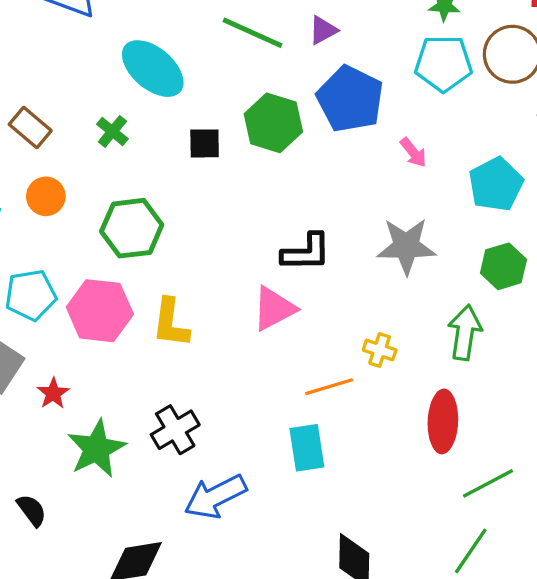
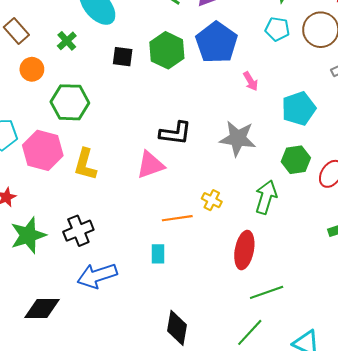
cyan pentagon: (443, 63) -> (277, 29), size x0.7
orange circle: (46, 196) -> (32, 69), moved
cyan rectangle: (307, 448) -> (158, 254), size x0.7

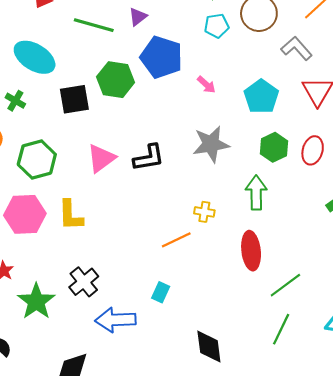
black square: (123, 57) -> (74, 99), size x1.4
pink triangle: (150, 165) -> (101, 158), moved
cyan rectangle: (158, 254) -> (161, 292), moved, turned 42
blue arrow: (97, 276) -> (116, 320), turned 33

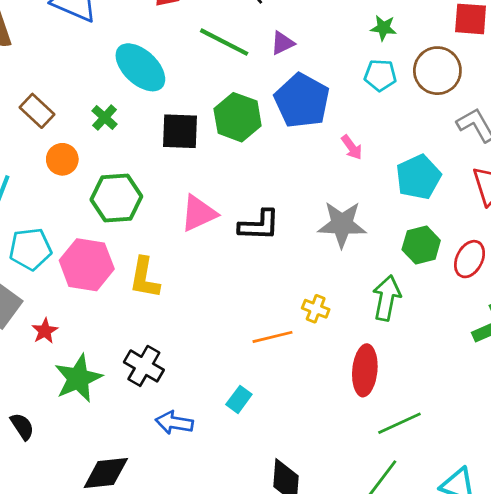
black cross: (84, 282) -> (144, 366), turned -32
blue arrow: (116, 320) -> (174, 423), size x0.7

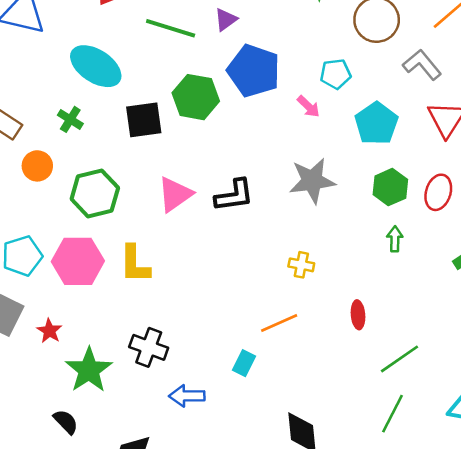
cyan pentagon: (380, 75) -> (336, 74), moved
green arrow: (387, 298) -> (395, 239), moved, size x0.6
orange line: (273, 337) -> (279, 323), moved
red ellipse: (365, 370) -> (358, 315), size x0.6
black semicircle: (22, 426) -> (66, 422), moved

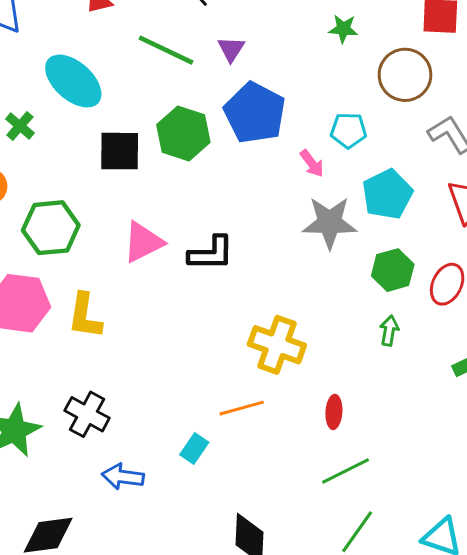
purple triangle: (226, 19) -> (231, 49), turned -30
green cross: (70, 119) -> (20, 126), moved
gray star: (312, 181) -> (330, 223), moved
yellow cross: (301, 265) -> (277, 345), size x1.8
green line: (399, 359) -> (346, 471), moved

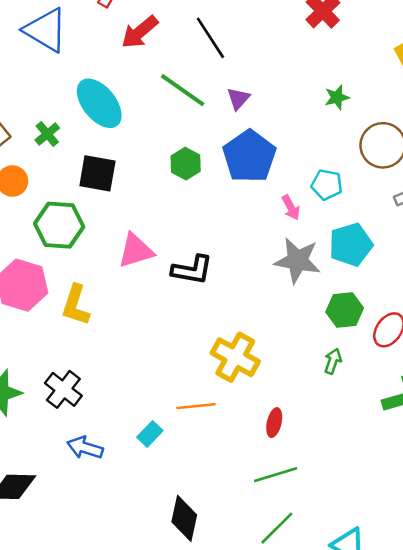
green star: (343, 29) -> (337, 97), turned -30
green hexagon: (183, 133) -> (186, 164), size x0.7
black square: (120, 151) -> (97, 173), moved

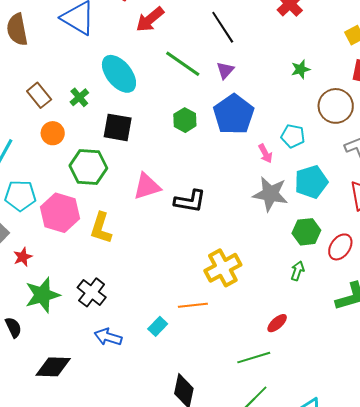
black line: (210, 38) -> (223, 27), moved
yellow cross: (235, 357) -> (223, 268), turned 33
red ellipse: (274, 423) -> (277, 323), moved, turned 35

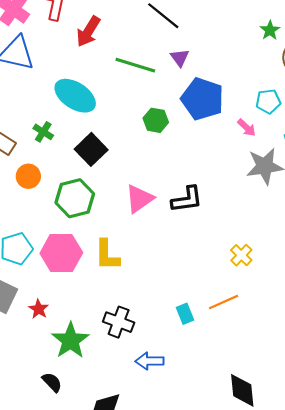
green star: (301, 69) -> (270, 30), moved
black square: (118, 127) -> (91, 149), turned -36
yellow cross: (223, 268) -> (241, 255), size x0.6
cyan rectangle: (158, 326) -> (185, 314), moved, turned -48

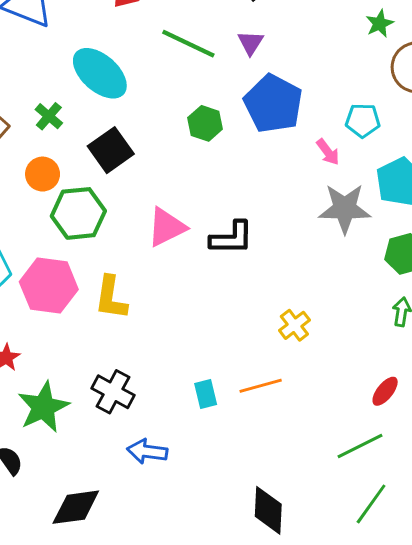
orange circle: (28, 176) -> (43, 174), moved

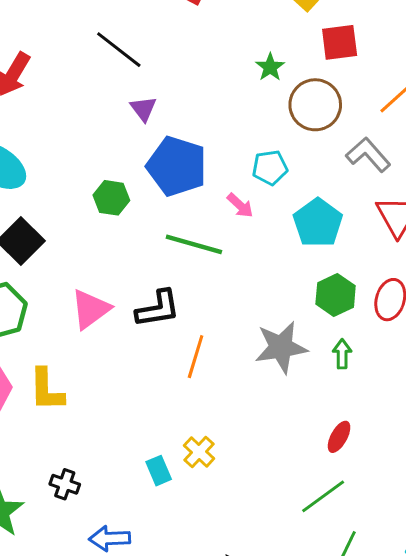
green line: (188, 44) -> (194, 244), moved
gray star: (345, 209) -> (281, 347), moved
yellow cross: (294, 325) -> (199, 452), moved
orange line: (261, 386) -> (196, 357), moved, turned -48
black cross: (113, 392) -> (65, 484), size x0.7

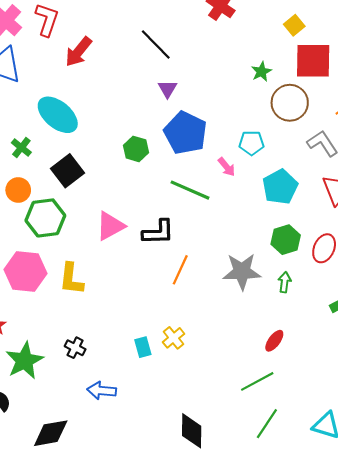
red square: (340, 42) -> (313, 61), size x1.4

